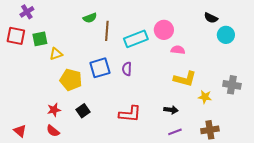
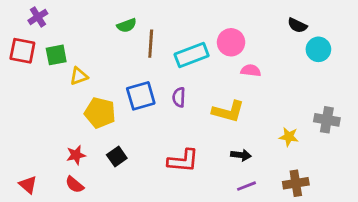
yellow L-shape: (185, 79) -> (228, 111), moved

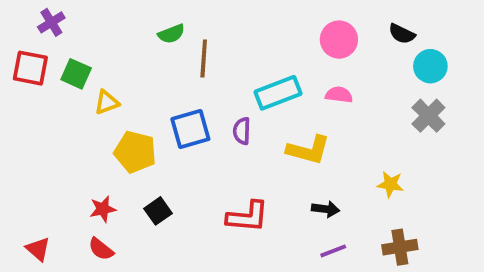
pink circle: (231, 42) -> (339, 40), moved
green square: (56, 55) -> (76, 74), turned 35
cyan rectangle: (192, 55) -> (278, 93), moved
gray cross: (327, 120) -> (428, 116), moved, turned 35

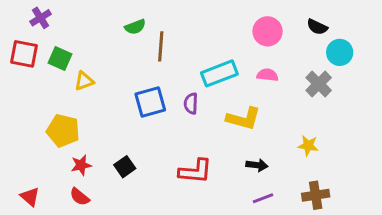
gray cross: (428, 116) -> (319, 84), moved
yellow pentagon: (135, 152) -> (63, 131), moved

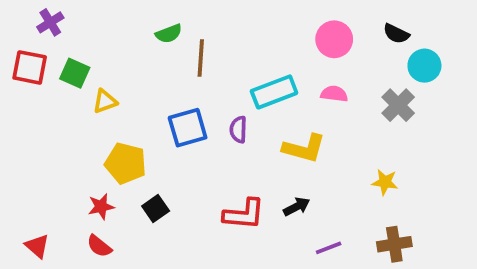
yellow pentagon: (63, 131) -> (126, 163), moved
black arrow: (257, 165) -> (297, 207), moved, turned -35

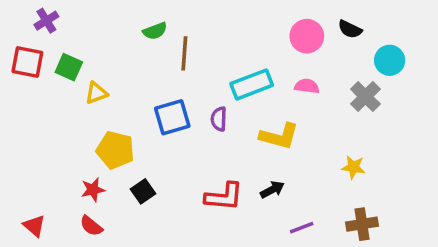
black semicircle: (396, 34) -> (350, 29), moved

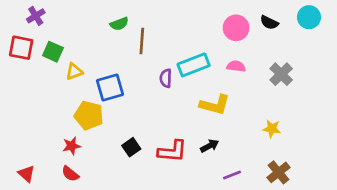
cyan circle: (390, 60) -> (309, 17), moved
blue square: (172, 117) -> (110, 88), moved
purple semicircle: (219, 119) -> (166, 78), moved
black square: (143, 191) -> (131, 147), moved
brown cross: (362, 224) -> (278, 172), turned -30

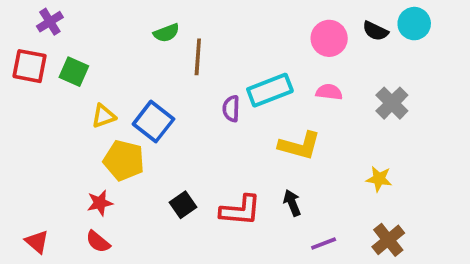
cyan circle: (309, 17) -> (414, 24), moved
yellow triangle: (74, 72) -> (104, 116), moved
blue square: (110, 88) -> (153, 122), turned -36
black arrow: (209, 146) -> (292, 203), turned -84

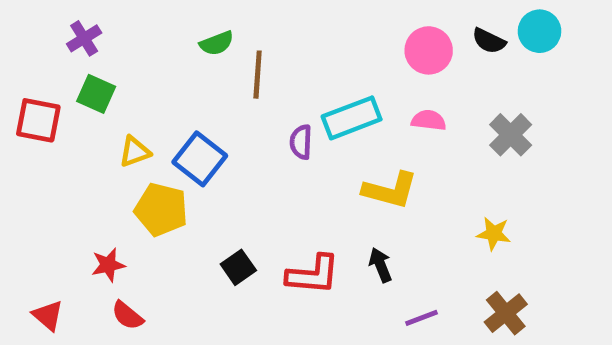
purple cross: (50, 22) -> (84, 38), moved
red square: (30, 66) -> (38, 120), moved
red star: (100, 203) -> (108, 265), moved

